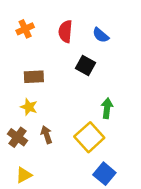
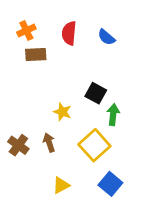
black square: (86, 65) -> (96, 93), moved
brown rectangle: (34, 77) -> (36, 55), moved
yellow star: (29, 107) -> (62, 112), moved
yellow triangle: (24, 175) -> (61, 185), moved

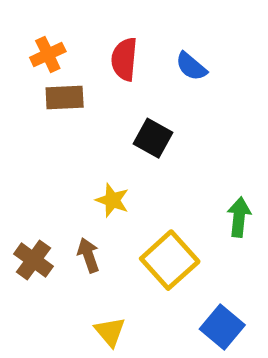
black square: (96, 93) -> (153, 138), moved
green arrow: (113, 115) -> (239, 217), moved
blue square: (110, 184) -> (222, 327), moved
yellow triangle: (61, 185) -> (110, 332), turned -42

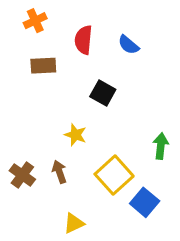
orange cross: (48, 54) -> (35, 21), moved
blue square: (222, 327) -> (145, 202), moved
yellow triangle: (110, 332) -> (74, 223), turned 45

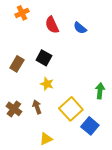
red semicircle: (83, 40) -> (52, 25), turned -30
brown rectangle: (43, 66) -> (17, 64), moved, turned -56
black square: (103, 93) -> (44, 58), moved

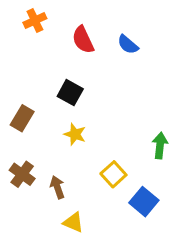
brown rectangle: (17, 64) -> (22, 118), moved
brown arrow: (37, 107) -> (57, 187), moved
yellow square: (71, 109) -> (113, 174), size x0.7
yellow triangle: (46, 139) -> (73, 222), turned 48

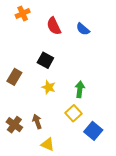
green arrow: (160, 145) -> (80, 89), moved
brown cross: (22, 174) -> (14, 125), moved

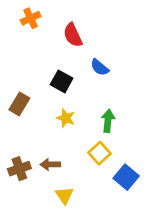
blue semicircle: (83, 29) -> (100, 67), moved
brown arrow: (37, 122) -> (50, 164), turned -72
brown cross: (14, 125) -> (19, 169), turned 35
yellow triangle: (48, 144) -> (64, 195), turned 32

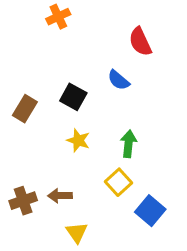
orange cross: (31, 18) -> (58, 17), moved
red semicircle: (73, 35) -> (140, 42), moved
brown rectangle: (19, 104) -> (25, 109), moved

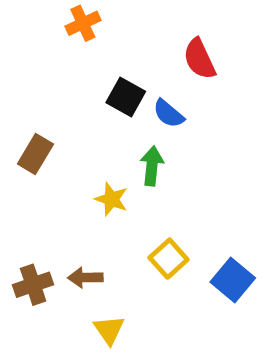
black square: (73, 97) -> (126, 97), moved
green arrow: (129, 144) -> (152, 166), moved
blue square: (150, 211) -> (233, 280), moved

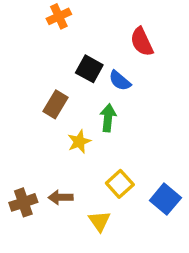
brown rectangle: (35, 154) -> (55, 104), moved
yellow star: (111, 199) -> (79, 142), turned 30
yellow triangle: (109, 330) -> (99, 221), moved

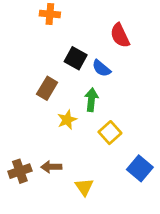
orange cross: (59, 16) -> (50, 14), turned 30
yellow square: (120, 184) -> (110, 133), moved

